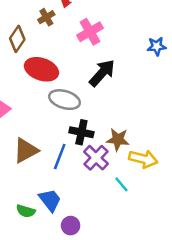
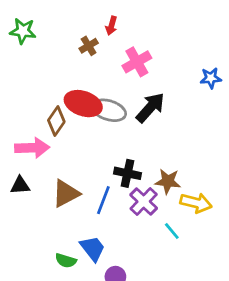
brown diamond: (17, 39) -> (56, 121), moved
gray ellipse: (64, 100) -> (109, 110), moved

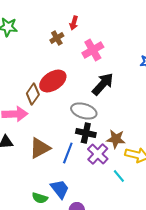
red ellipse: (83, 104) -> (53, 81), turned -52
gray ellipse: (109, 110) -> (84, 111), moved

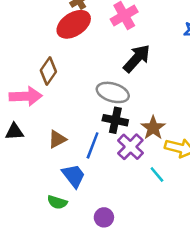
red ellipse: (53, 81) -> (74, 24), moved
brown star: (116, 139) -> (153, 128), turned 30
brown triangle: (40, 148) -> (57, 139), size x0.7
blue trapezoid: (60, 189) -> (74, 176), moved

